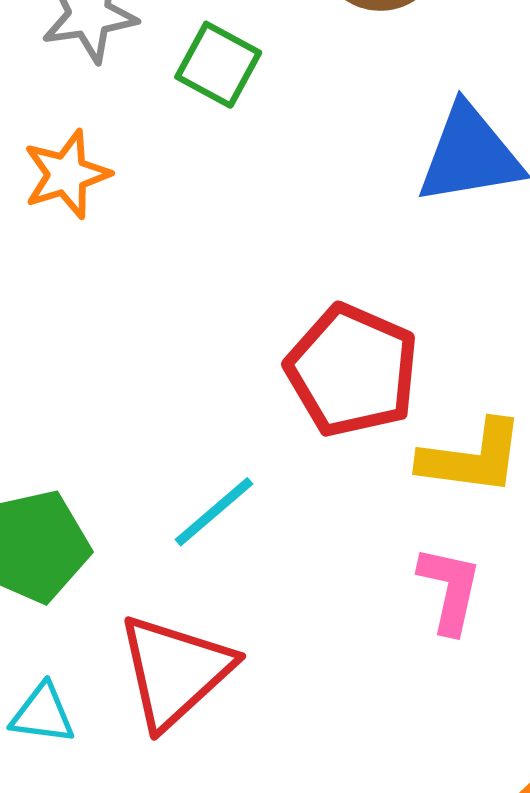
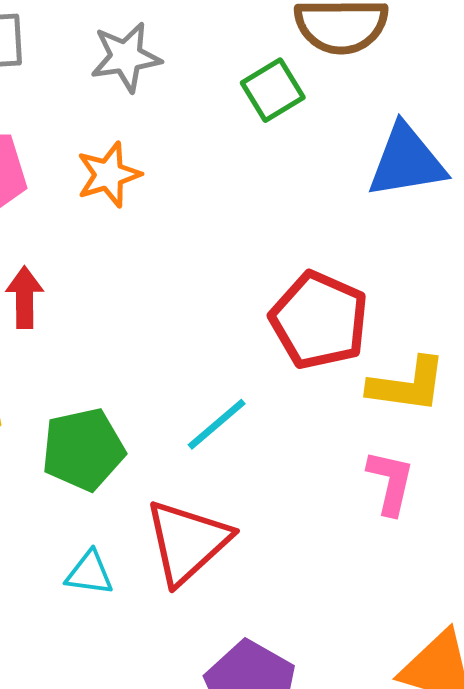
green square: (218, 65) -> (273, 90), moved, turned 30

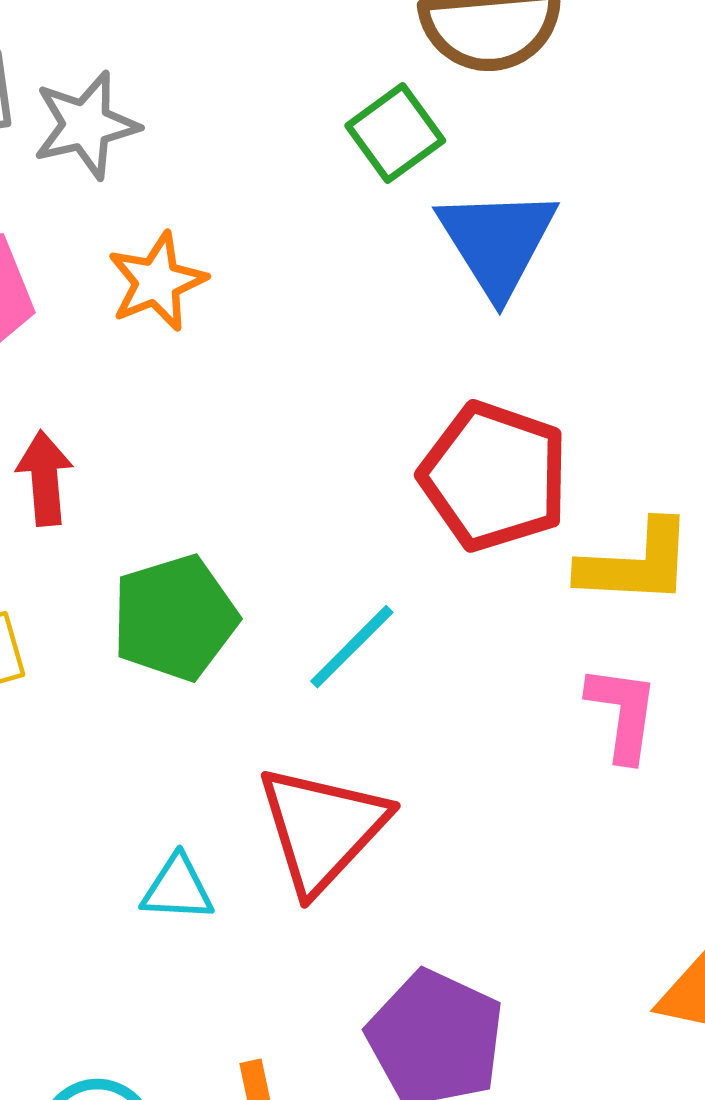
gray star: (126, 57) -> (86, 125), moved
blue triangle: (406, 161) -> (497, 242), moved, turned -48
green pentagon: (83, 449) -> (175, 618), moved

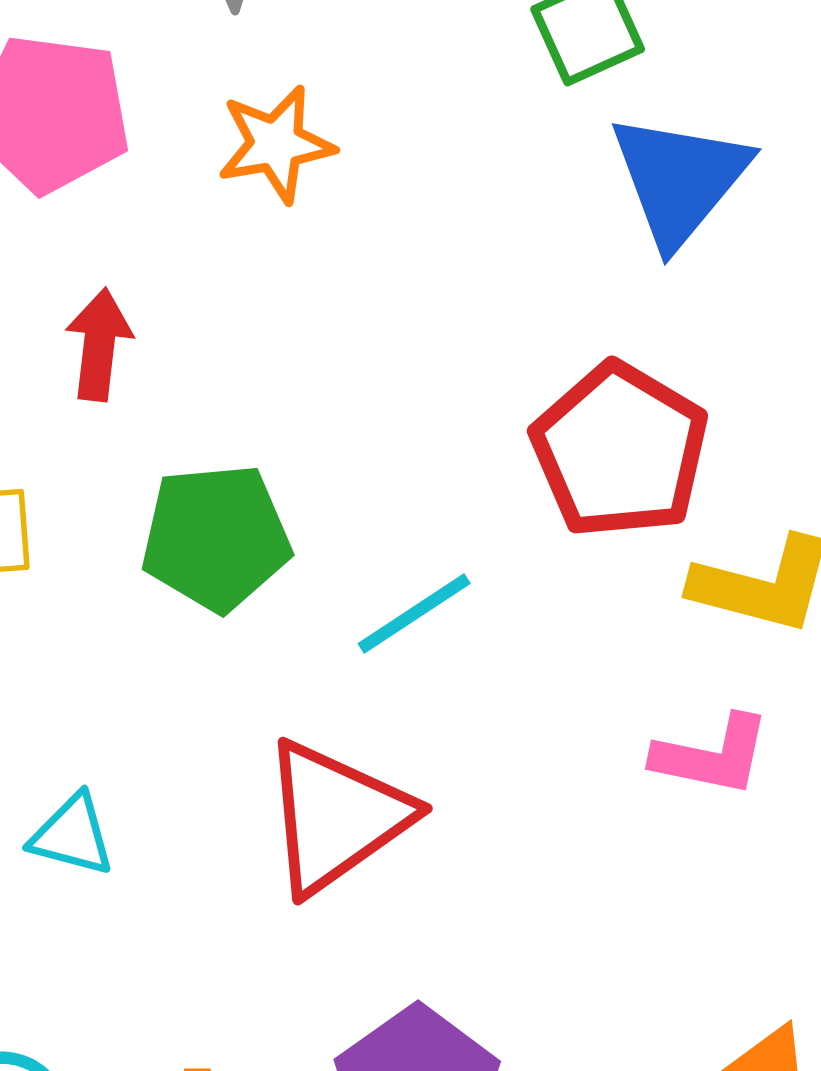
pink L-shape: (623, 713) -> (712, 755), turned 82
cyan triangle: (178, 888) -> (72, 835), moved

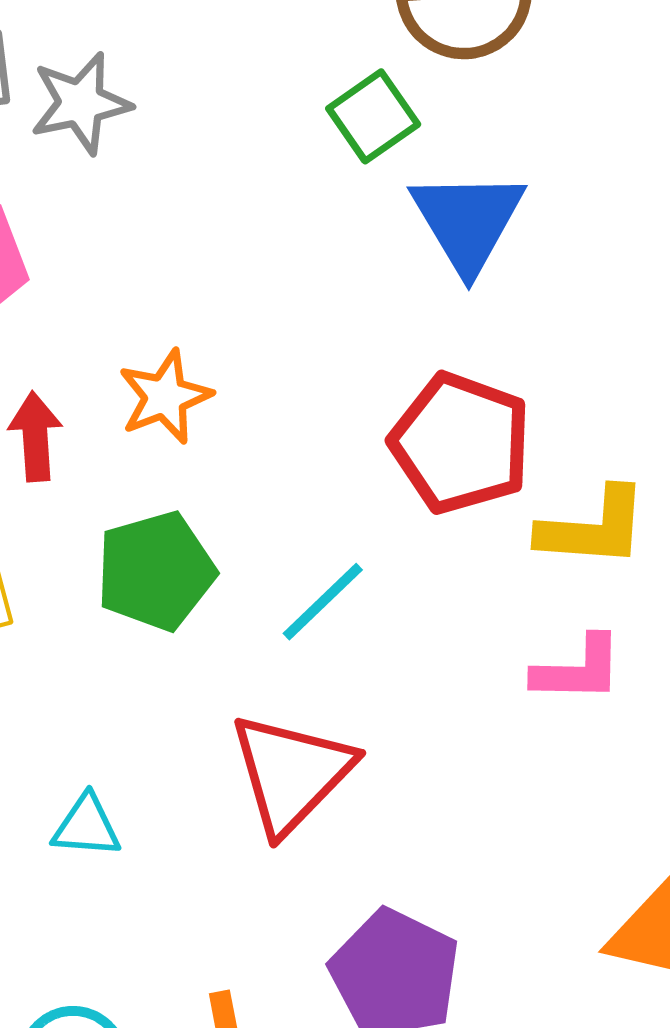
orange star: (276, 144) -> (165, 397), moved

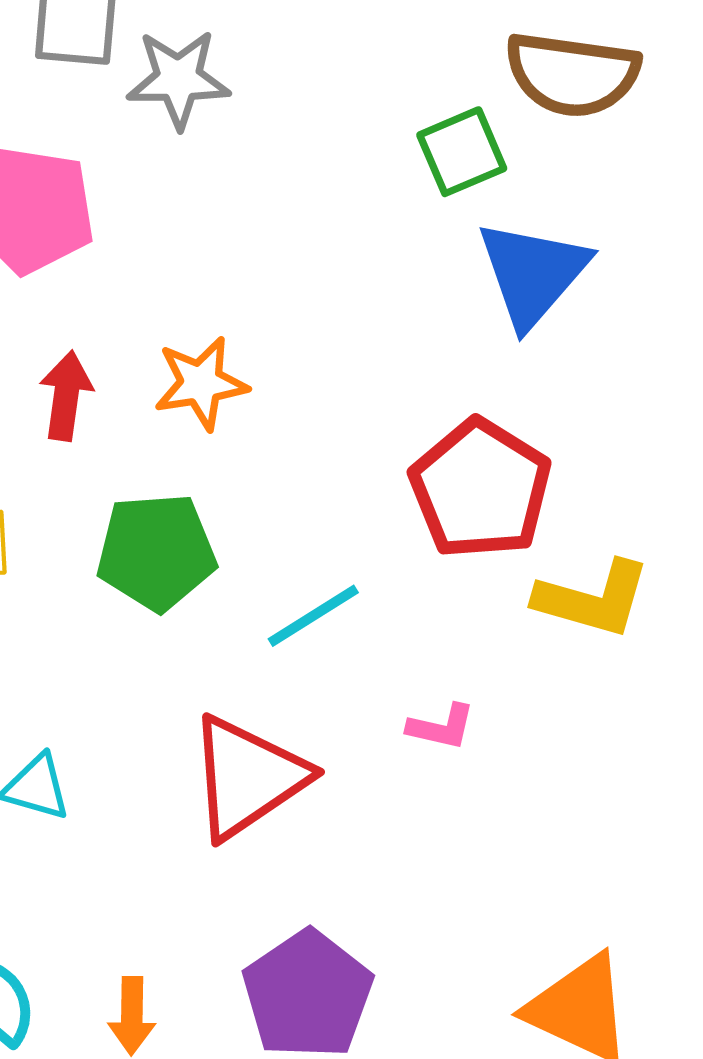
pink L-shape: (578, 669) -> (441, 727), moved, size x0.7

